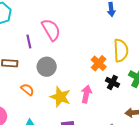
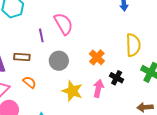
orange cross: (99, 63) -> (97, 57), moved
black cross: (112, 82) -> (117, 78), moved
orange semicircle: (27, 90) -> (29, 82), moved

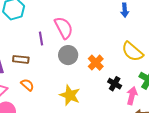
yellow semicircle: (133, 45) -> (132, 52), turned 130
gray circle: (59, 61) -> (68, 55), moved
pink arrow: (98, 88) -> (132, 96), moved

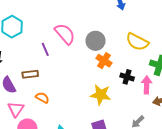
gray circle: (68, 55) -> (96, 41), moved
yellow star: (70, 95) -> (101, 95), moved

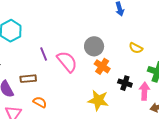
pink semicircle: (65, 34) -> (67, 62), moved
yellow semicircle: (137, 42) -> (136, 48), size x0.6

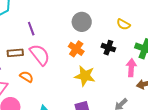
pink semicircle: (67, 62) -> (40, 55), moved
orange cross: (102, 66) -> (76, 49), moved
black cross: (125, 83) -> (108, 48), moved

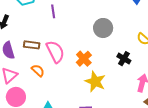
purple line: (31, 29) -> (53, 11), moved
orange cross: (76, 49) -> (84, 59), moved

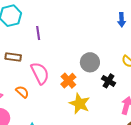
gray circle: (103, 28) -> (90, 62), moved
brown rectangle: (32, 45) -> (13, 57), moved

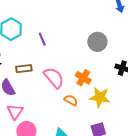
gray circle: (90, 62) -> (97, 42), moved
orange semicircle: (22, 92) -> (71, 100), moved

